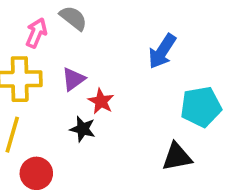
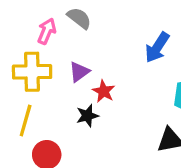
black star: (83, 129) -> (87, 116), turned -30

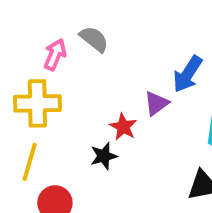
purple triangle: (79, 72) -> (156, 103), moved

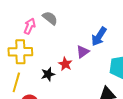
black star: (104, 156) -> (48, 74), moved

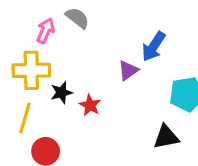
red star: (65, 64) -> (90, 105), moved
black star: (48, 74) -> (61, 93), moved

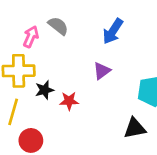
blue arrow: (154, 47) -> (113, 31), moved
red star: (90, 105) -> (69, 101), turned -30

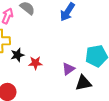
purple triangle: (102, 71) -> (68, 69), moved

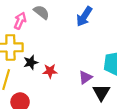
black triangle: (83, 83) -> (101, 92), turned -48

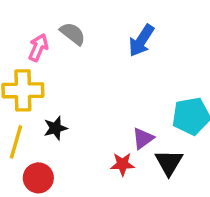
black star: (31, 62) -> (55, 128), moved
red star: (50, 71) -> (122, 164), moved

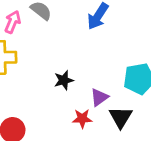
black star: (55, 128) -> (64, 80), moved

